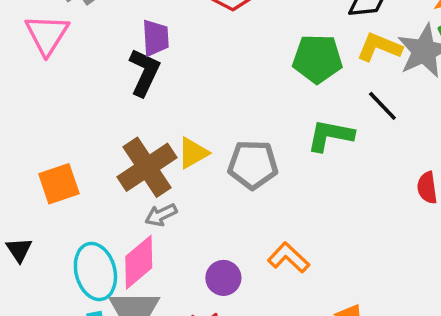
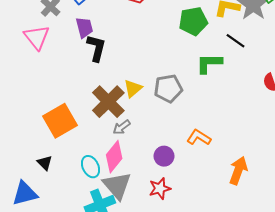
purple trapezoid: (155, 38) -> (84, 28), moved
orange square: (59, 184) -> (60, 121), size x1.4
cyan ellipse: (95, 271) -> (91, 167), size x0.7

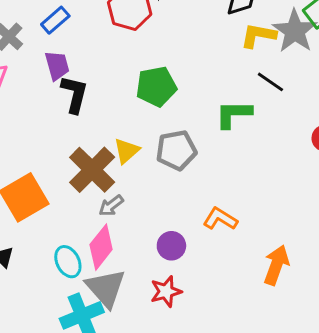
green pentagon: (193, 21) -> (156, 86), moved

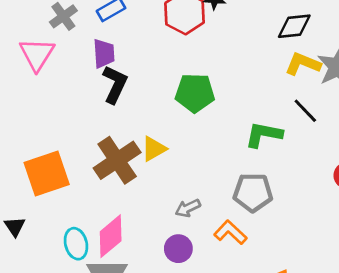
gray pentagon: (176, 150) -> (253, 192), moved
gray arrow: (111, 206) -> (188, 208), moved

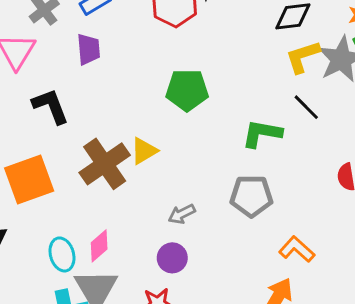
yellow L-shape: (303, 64) -> (303, 57), turned -39
black L-shape: (115, 84) -> (51, 106), moved, turned -45
orange L-shape: (230, 232) -> (297, 249), moved
pink diamond: (111, 236) -> (99, 246), size x0.7

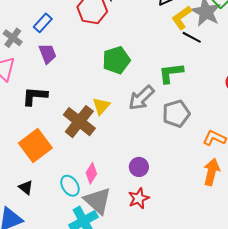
black L-shape: (51, 106) -> (35, 96), turned -48
black line: (306, 107) -> (192, 37), moved
gray arrow: (182, 214) -> (141, 98), moved, size x1.6

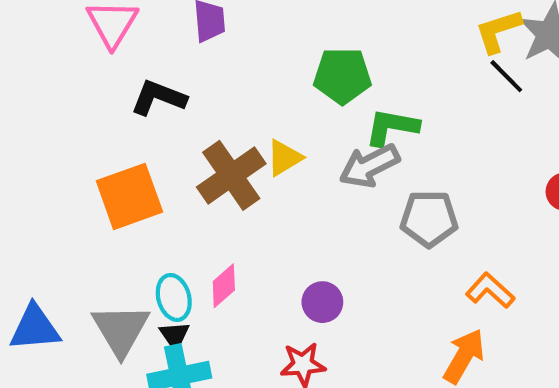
green L-shape: (171, 73) -> (392, 127), moved
black triangle: (26, 188) -> (175, 335), moved
gray triangle: (98, 201) -> (121, 330), moved

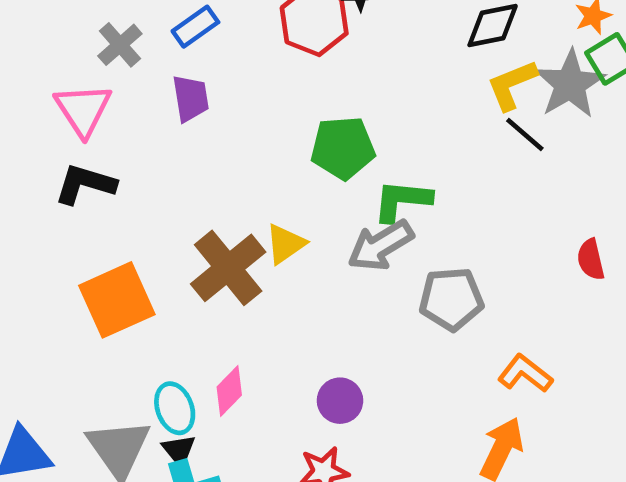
black L-shape: (158, 98) -> (85, 184), moved

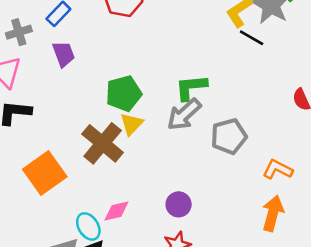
gray cross: (120, 45) -> (19, 32), turned 35
green pentagon: (343, 148) -> (124, 93), moved
pink diamond: (229, 391) -> (116, 211), turned 44

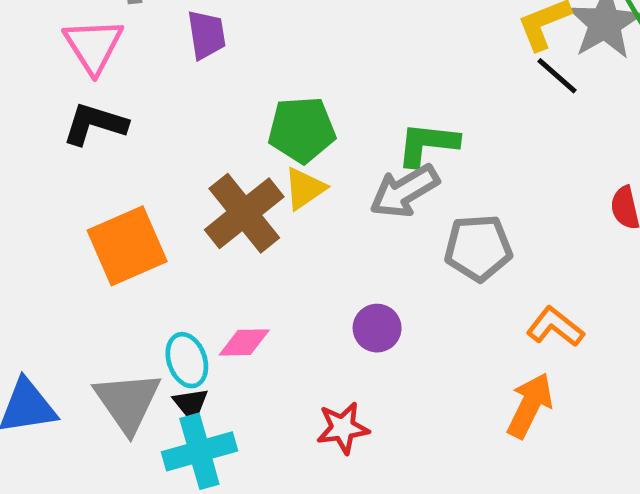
purple circle: (179, 204) -> (377, 328), moved

